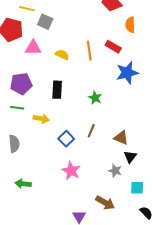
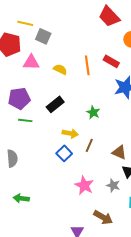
black rectangle: (57, 90) -> (55, 104), turned 48
green line: (17, 108) -> (25, 120), moved
yellow arrow: (41, 119) -> (70, 133), moved
pink star: (71, 171) -> (84, 185), moved

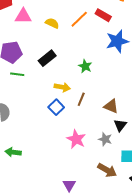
orange line: (87, 65) -> (79, 19), turned 54
brown arrow: (103, 217) -> (107, 170), moved

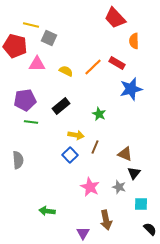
green arrow: (13, 152) -> (47, 211), moved
brown arrow: (107, 170) -> (106, 220), moved, turned 48

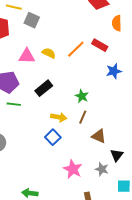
pink triangle: (37, 64) -> (27, 56), moved
blue star: (131, 89) -> (114, 71), size x0.7
brown line: (95, 147) -> (83, 117), moved
brown triangle: (125, 154) -> (99, 136), moved

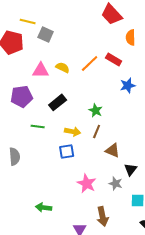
green line: (14, 104) -> (38, 126), moved
blue square: (53, 137) -> (67, 151), turned 35

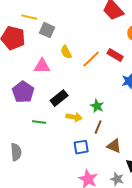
yellow semicircle: (63, 67) -> (66, 52), moved, turned -144
purple pentagon: (22, 96) -> (23, 92), turned -30
yellow arrow: (73, 131) -> (74, 117), moved
blue square: (67, 151) -> (81, 147), moved

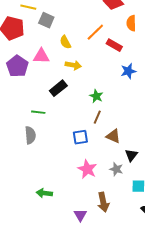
orange line: (91, 59) -> (95, 32), moved
purple pentagon: (23, 92) -> (17, 66), moved
yellow arrow: (74, 117) -> (73, 65), moved
gray semicircle: (16, 152) -> (30, 135), moved

